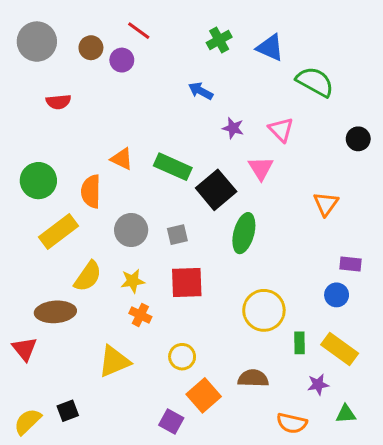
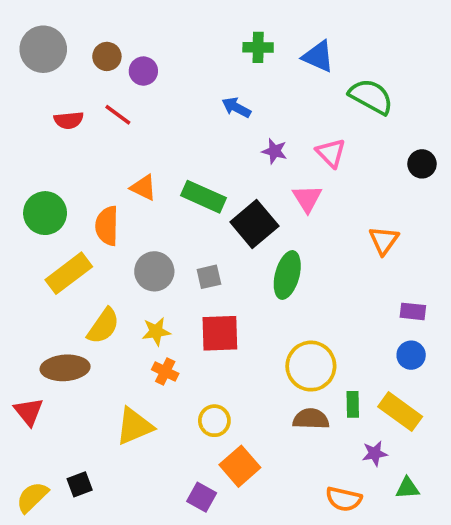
red line: (139, 31) -> (118, 115), moved
green cross: (219, 40) -> (258, 47), turned 30
blue circle: (337, 295) -> (411, 355), moved
brown semicircle: (253, 378) -> (311, 419), moved

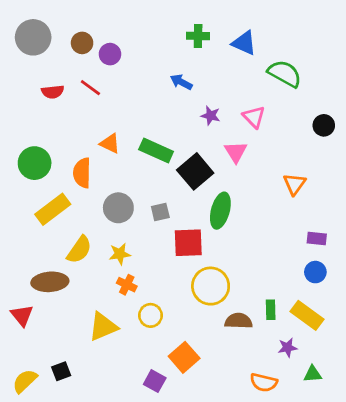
red square: (220, 333) -> (188, 243), moved
yellow circle: (311, 366) -> (211, 286), moved
yellow circle: (214, 421) -> (151, 315), moved

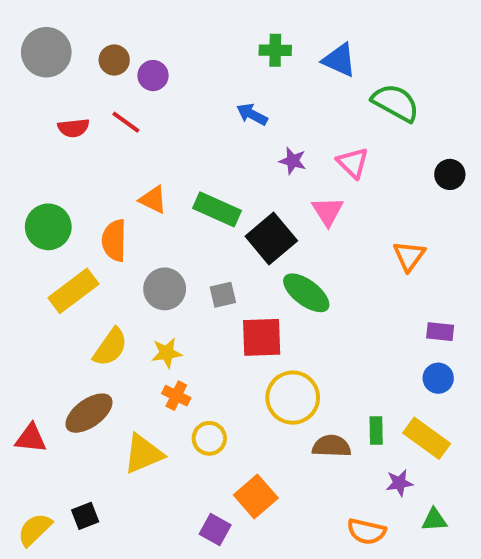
green ellipse: (220, 211) -> (306, 293), turned -68
brown ellipse: (50, 282) -> (89, 413), moved, turned -32
red triangle: (22, 315) -> (31, 438), turned -45

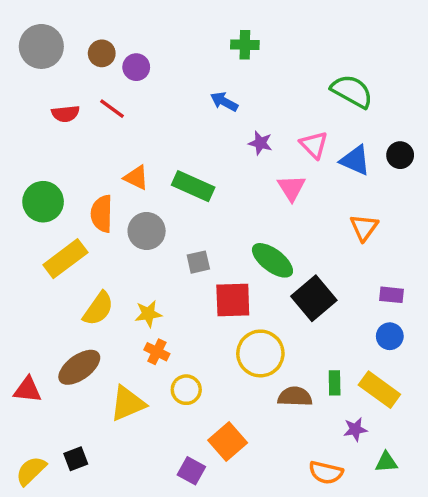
blue triangle: (339, 60) -> (355, 160), moved
black square: (271, 238) -> (314, 298), moved
gray circle: (165, 289) -> (147, 231), moved

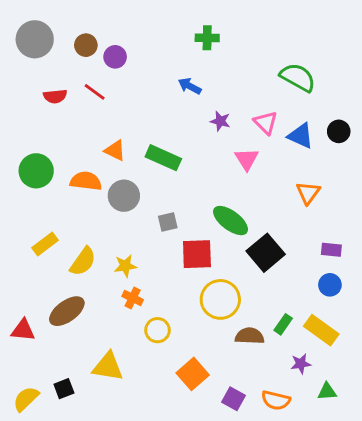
orange semicircle: (102, 214) -> (86, 181), turned 96
yellow rectangle: (65, 259) -> (45, 244), moved, size x0.7
green rectangle: (335, 383) -> (283, 324), turned 36
yellow triangle: (128, 403) -> (108, 367), moved, turned 32
purple square: (191, 471) -> (233, 399), moved

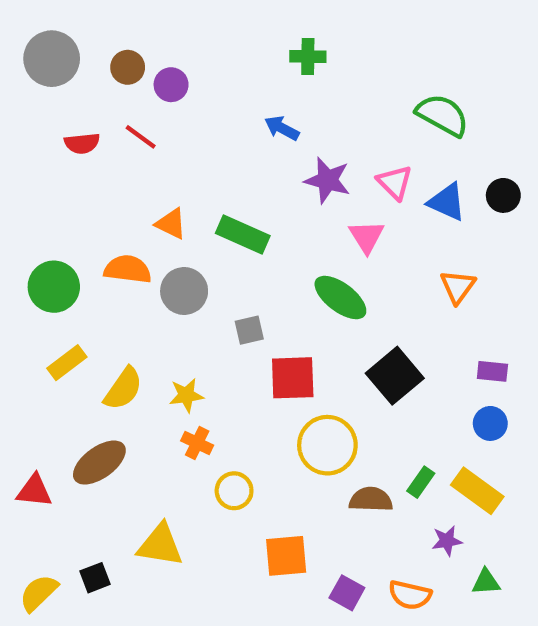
purple star: (220, 121) -> (327, 180), size x1.5
green circle: (36, 171) -> (54, 287), moved
green ellipse: (231, 221) -> (340, 297), moved
orange square: (193, 374) -> (286, 556), turned 36

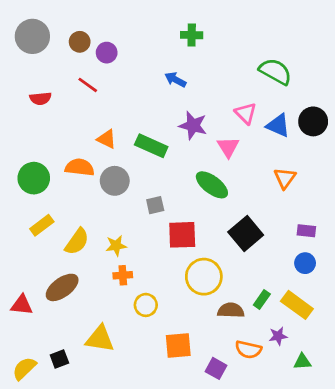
red semicircle: (82, 143) -> (40, 98), moved
purple star: (327, 180) -> (193, 125), moved
black circle: (503, 195) -> (313, 121), size x1.4
orange cross: (197, 443) -> (123, 275), turned -30
orange semicircle: (410, 595) -> (248, 350), moved

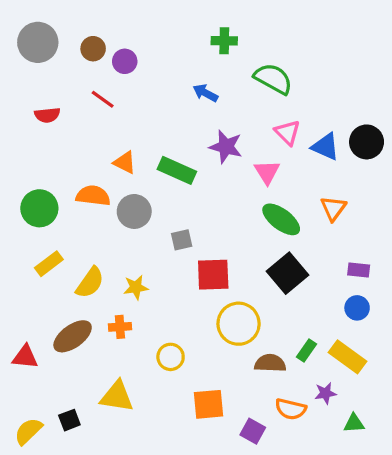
green semicircle: (275, 71) -> (273, 79), moved
green ellipse: (212, 185) -> (281, 219), moved
orange cross: (123, 275) -> (120, 327), moved

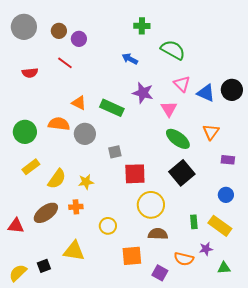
purple rectangle: (359, 270) -> (228, 160), moved
green rectangle: (306, 351) -> (194, 222), turned -40
brown semicircle: (270, 363) -> (158, 234), moved

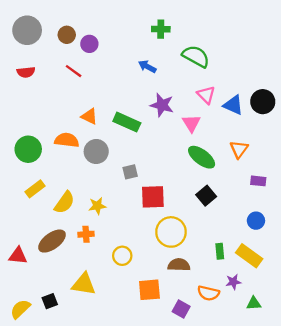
red semicircle: (30, 73) -> (26, 72), moved
black square: (182, 173) -> (206, 196), size x0.7

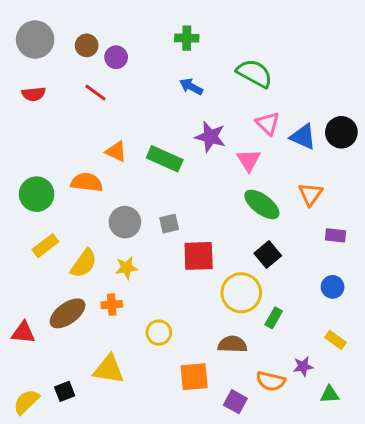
green cross: (161, 29) -> (187, 38), moved
gray circle: (96, 152) -> (125, 222), moved
yellow circle: (171, 232) -> (241, 293), moved
green rectangle: (220, 251) -> (274, 318), moved, turned 35
yellow rectangle: (249, 256) -> (335, 340), moved, size x0.6

